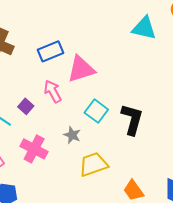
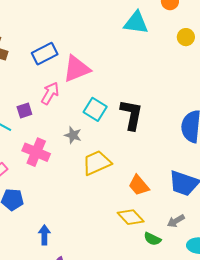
pink arrow: (53, 91) -> (50, 93), turned 65
purple square: (26, 106) -> (24, 111), turned 35

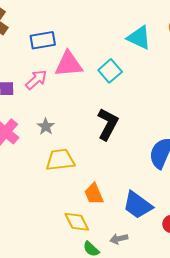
cyan square: (95, 109) -> (110, 71), moved

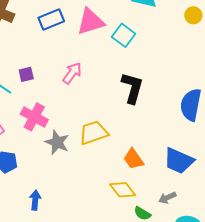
pink triangle: (69, 64) -> (91, 22), moved
pink arrow: (36, 80) -> (72, 73), moved
gray star: (46, 126) -> (57, 142), moved, size x1.4

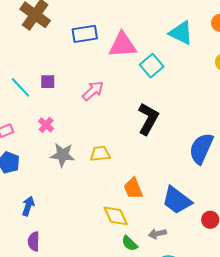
pink cross: (34, 117) -> (46, 125), size x0.6
yellow trapezoid: (93, 133) -> (100, 154), size x0.7
gray star: (57, 142) -> (63, 155), turned -30

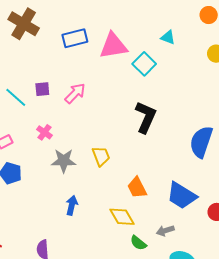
cyan triangle: (181, 33) -> (168, 37), moved, size x0.6
pink arrow: (93, 91) -> (75, 93), moved
yellow trapezoid: (100, 154) -> (101, 156), turned 80
blue arrow: (28, 206) -> (72, 205), moved

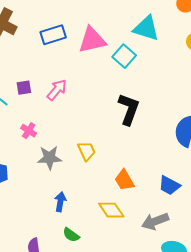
cyan triangle: (168, 37) -> (146, 28), size x1.8
blue trapezoid: (182, 196) -> (169, 185), size x0.7
gray arrow: (165, 231) -> (155, 221), size x1.5
green semicircle: (138, 243) -> (71, 235), moved

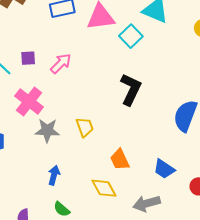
pink cross: (29, 131) -> (29, 101), size x1.8

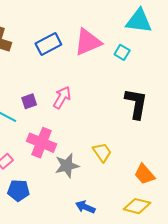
cyan square: (131, 36) -> (122, 52), size x0.7
blue arrow: (54, 175) -> (85, 207), turned -66
yellow diamond: (104, 188) -> (137, 206), turned -32

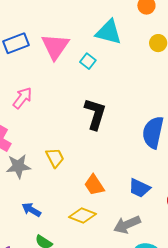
pink triangle: (88, 42) -> (55, 47), turned -40

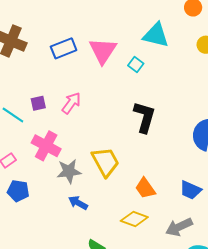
yellow trapezoid: (55, 158) -> (105, 162), size x1.5
blue arrow: (31, 210) -> (78, 203), moved

